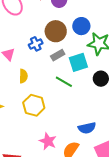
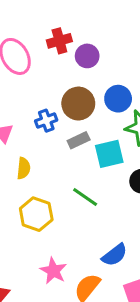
green line: (64, 82) -> (85, 197), moved
blue semicircle: (87, 128) -> (115, 255), turned -30

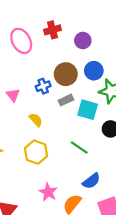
purple circle: (87, 56) -> (83, 40), moved
cyan square: (109, 154) -> (88, 110), turned 30
yellow semicircle: (24, 168) -> (36, 120), moved, turned -48
green line: (85, 197) -> (79, 148), moved

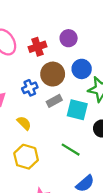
red cross: (52, 30) -> (38, 47), moved

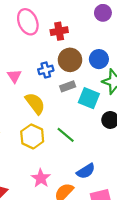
purple circle: (69, 38) -> (103, 13), moved
yellow semicircle: (24, 123) -> (35, 103), size x1.5
green line: (71, 150) -> (66, 135), moved

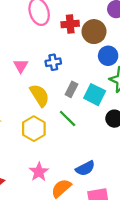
brown circle: (70, 60) -> (94, 32), moved
gray rectangle: (68, 86) -> (71, 89), moved, turned -48
green line: (66, 135) -> (68, 118), moved

